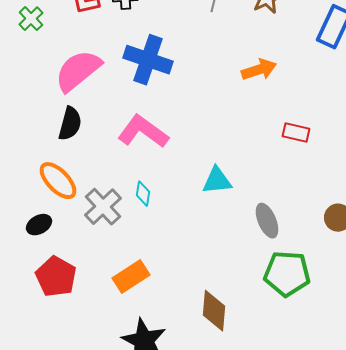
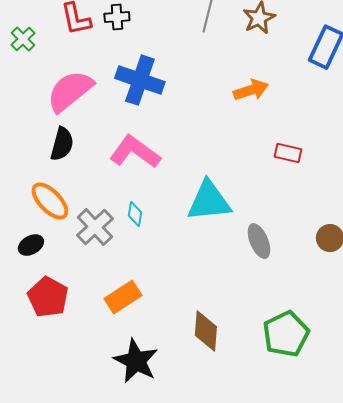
cyan triangle: (217, 181) -> (209, 201), size x1.5
green pentagon: (287, 274) -> (286, 334), moved, turned -30

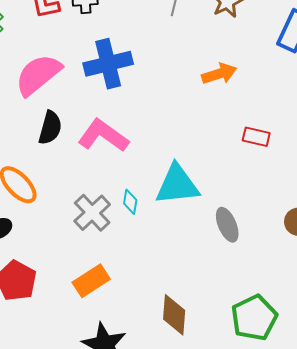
blue cross: (140, 80) -> (108, 64), turned -33
black semicircle: (62, 144) -> (50, 128), moved
cyan diamond: (135, 214) -> (130, 202), moved
gray cross: (95, 227) -> (92, 213), moved

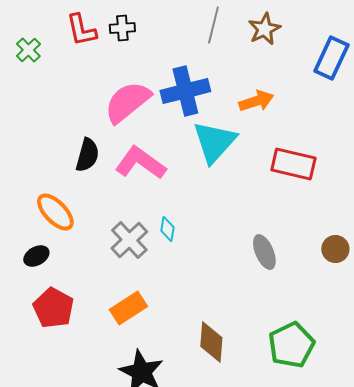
blue cross: (108, 64) -> (185, 91), moved
pink semicircle: (38, 75) -> (127, 102), moved
red rectangle: (256, 137) -> (293, 164), size x1.6
cyan triangle: (177, 185) -> (214, 142), moved, turned -42

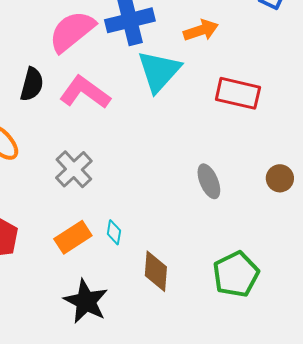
cyan diamond: (167, 229) -> (114, 232), moved

